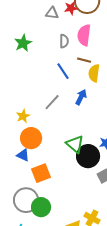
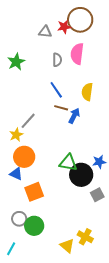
brown line: (84, 60) -> (61, 108), moved
gray line: (52, 102) -> (28, 121), moved
green triangle: (75, 144) -> (68, 163), turned -30
gray circle: (26, 200) -> (19, 219), size x0.6

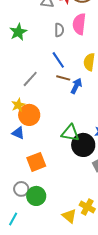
gray line: (28, 121) -> (30, 79), moved
orange circle: (24, 157) -> (29, 115), moved
blue triangle: (16, 174) -> (18, 133), moved

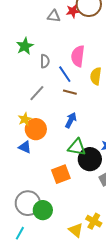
pink semicircle: (79, 24) -> (78, 56), moved
gray semicircle: (59, 30) -> (45, 61), moved
blue arrow: (76, 86) -> (71, 120), moved
orange square: (36, 162) -> (61, 174), moved
gray circle: (21, 189) -> (28, 203), size x1.6

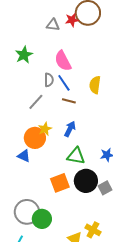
pink semicircle: (78, 56) -> (63, 61), moved, turned -35
gray semicircle: (45, 61) -> (49, 80), moved
yellow star: (25, 119) -> (45, 129), moved
black circle: (90, 159) -> (86, 181), moved

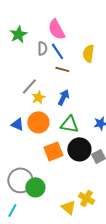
green star: (24, 55) -> (18, 34), moved
gray line: (36, 102) -> (29, 86), moved
orange circle: (35, 138) -> (38, 122), moved

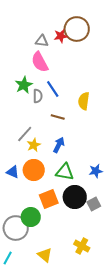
pink semicircle: (56, 29) -> (40, 62), moved
green star: (18, 34) -> (24, 85), moved
blue line: (57, 51) -> (53, 89), moved
green circle: (35, 187) -> (31, 217), moved
yellow triangle: (68, 207) -> (45, 255), moved

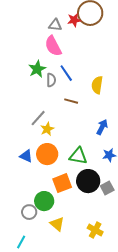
blue arrow: (59, 145) -> (102, 127), moved
gray circle: (16, 228) -> (29, 212), size x0.6
yellow triangle: (45, 255) -> (57, 224), moved

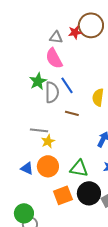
gray semicircle: (51, 80) -> (52, 92), size x1.5
gray line: (38, 118) -> (39, 130), turned 54
green circle: (44, 201) -> (24, 213), moved

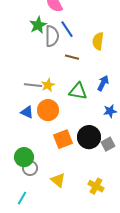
gray line: (39, 130) -> (33, 85), moved
green triangle: (79, 168) -> (78, 91), moved

